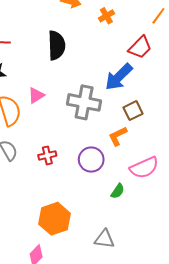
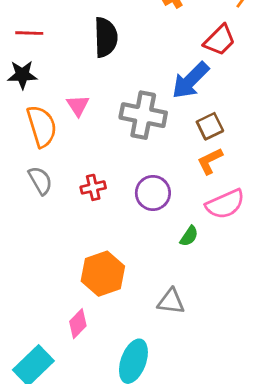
pink triangle: (36, 95) -> (78, 105), turned -30
orange L-shape: (118, 136) -> (210, 161), moved

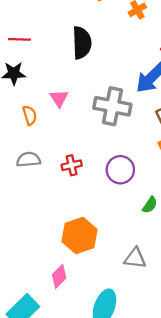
orange semicircle: (42, 126) -> (30, 115), size x0.6
gray semicircle: (40, 180) -> (28, 160), turned -65

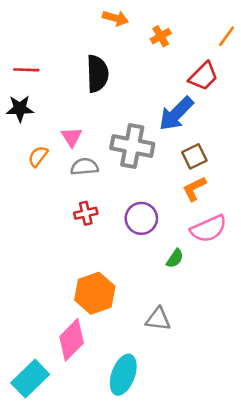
orange semicircle: (30, 115) -> (38, 156), turned -126
gray semicircle: (28, 160) -> (84, 167), moved
pink diamond: (59, 276) -> (72, 340), size x1.5

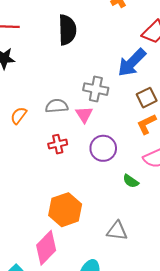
pink triangle: (72, 137) -> (84, 114), moved
gray cross: (132, 146) -> (96, 89), size x0.7
orange semicircle: (38, 156) -> (19, 116), moved
green semicircle: (175, 258) -> (131, 181), turned 91

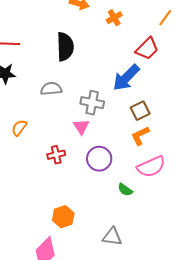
gray semicircle: (57, 106) -> (51, 89), moved
orange hexagon: (65, 210) -> (63, 217), size x0.7

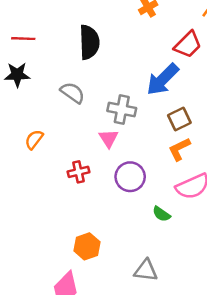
gray semicircle: (51, 89) -> (72, 93), turned 40

